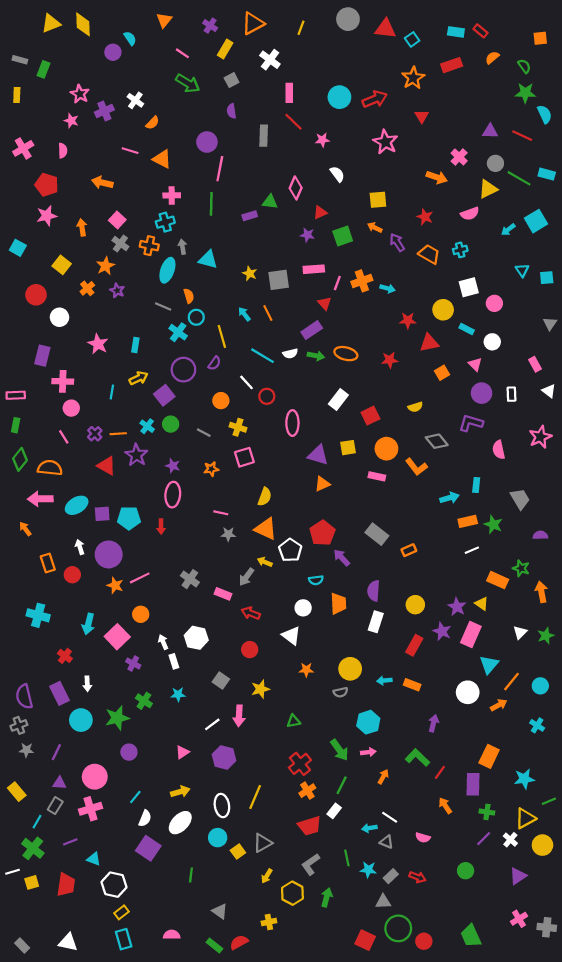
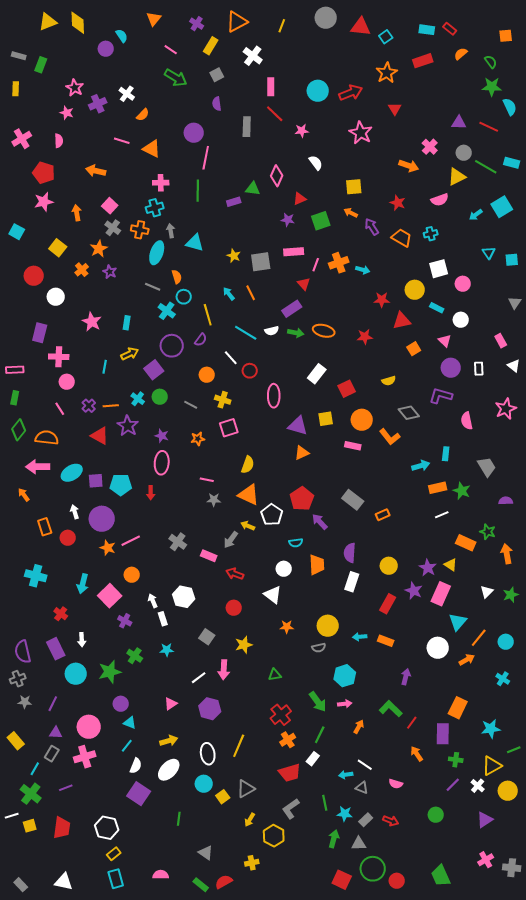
cyan triangle: (94, 859) -> (130, 723), moved
green arrow: (327, 897) -> (334, 839), moved

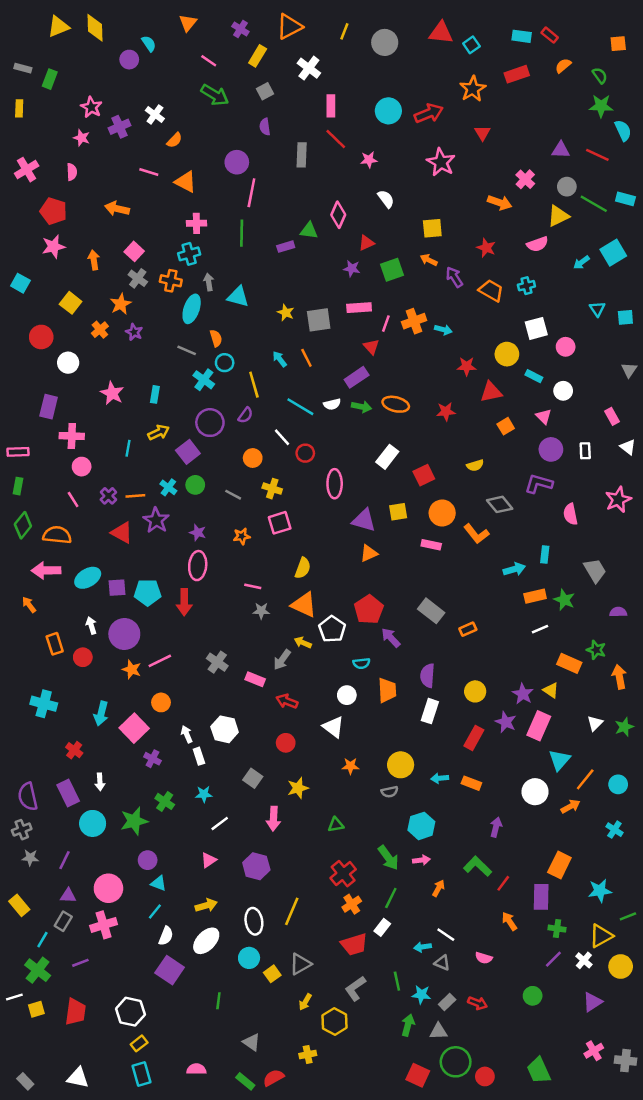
gray circle: (326, 18) -> (385, 42), moved
red arrow: (151, 493) -> (184, 602), size x1.5
white line: (199, 678) -> (220, 823), moved

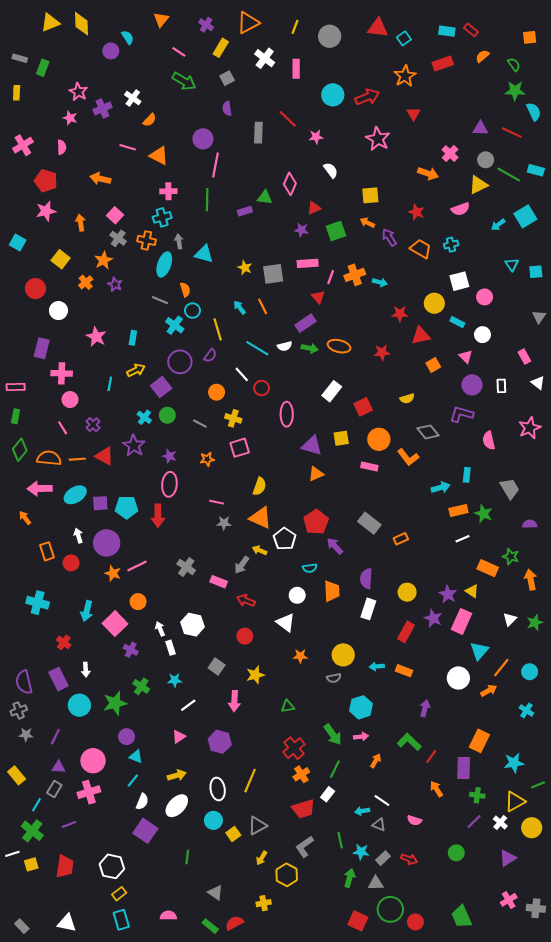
pink rectangle: (331, 106) -> (296, 69), moved
orange line: (135, 496) -> (77, 459), moved

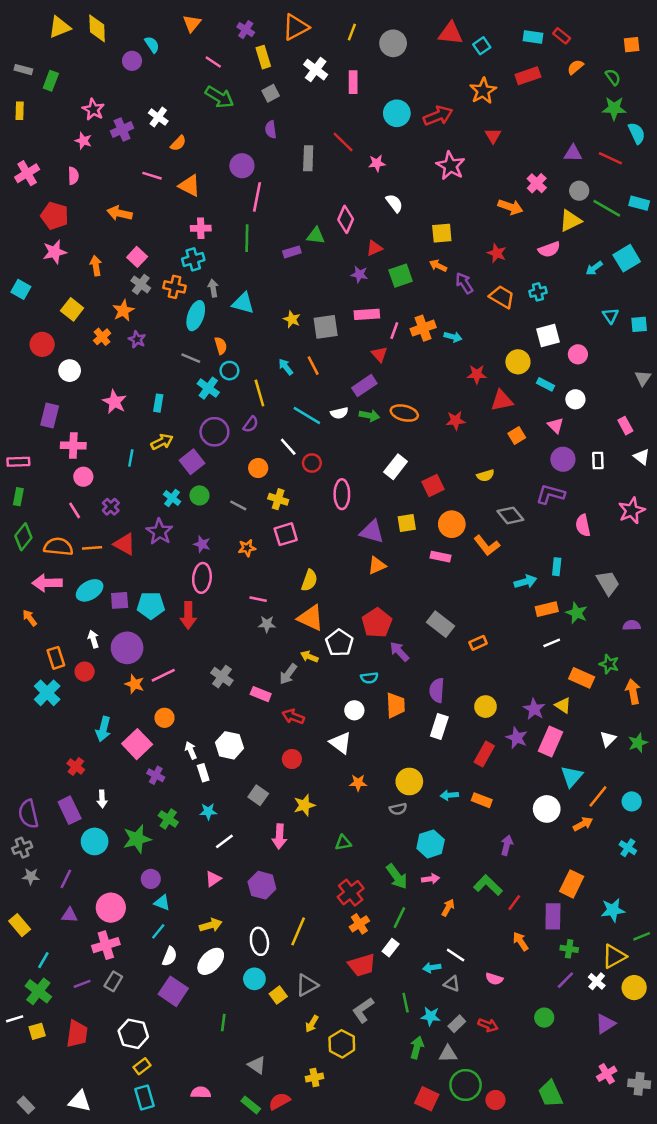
yellow rectangle: (221, 48) -> (263, 57), turned -48
cyan cross: (38, 603) -> (47, 693), moved, turned 30
gray rectangle: (54, 789) -> (113, 981), moved

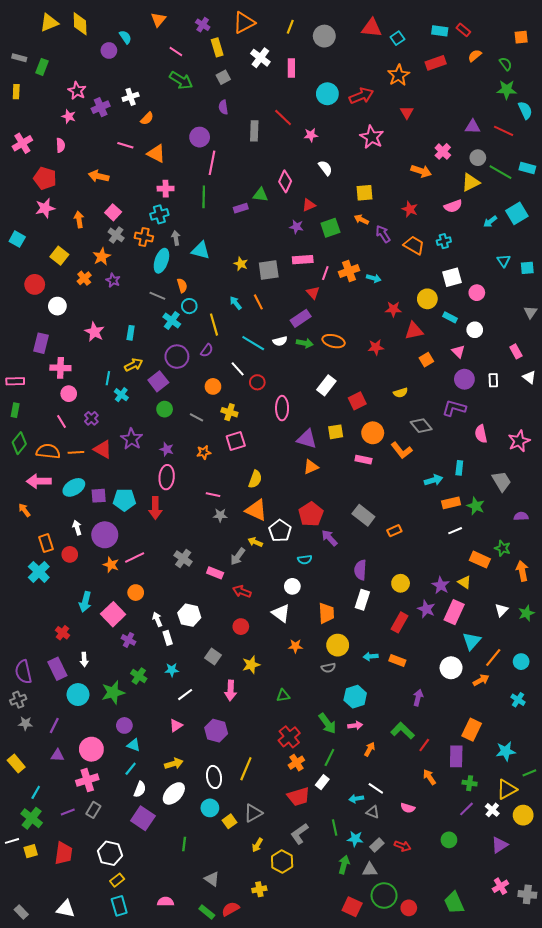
white cross: (158, 117) -> (131, 97), turned 35
cyan cross: (172, 498) -> (121, 395), moved
pink star: (632, 510) -> (519, 441), moved
orange trapezoid: (396, 705) -> (326, 613), moved

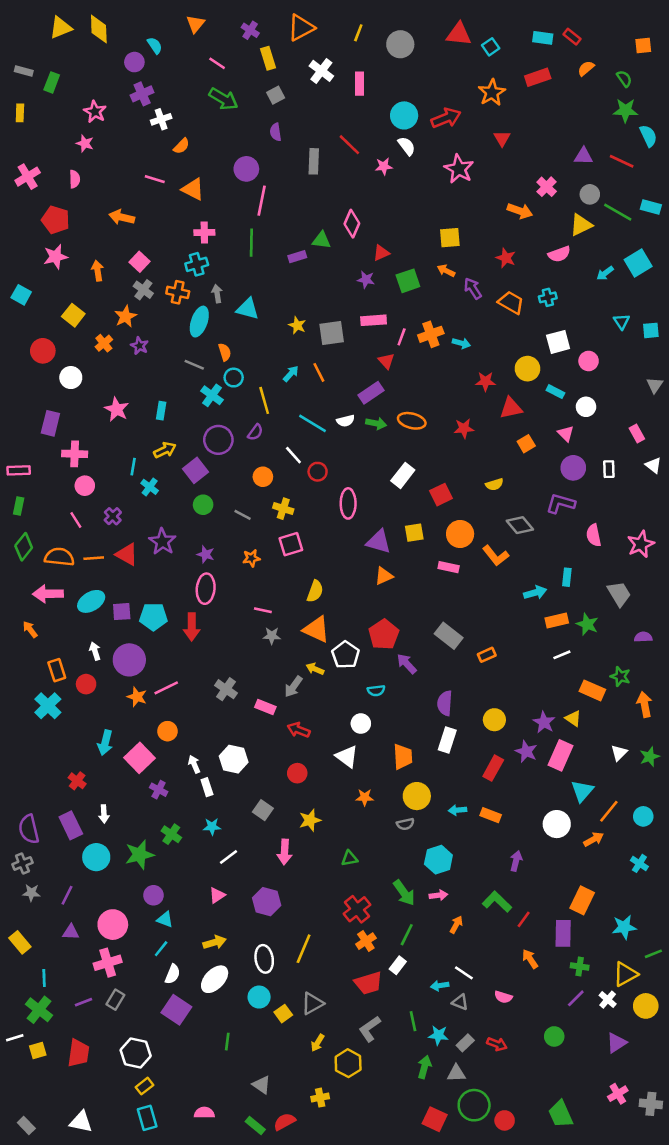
purple cross: (101, 107) -> (142, 94), moved
white semicircle: (325, 168) -> (407, 146), moved
cyan arrow: (236, 303) -> (291, 374), turned 80
cyan line: (36, 792) -> (44, 978), turned -32

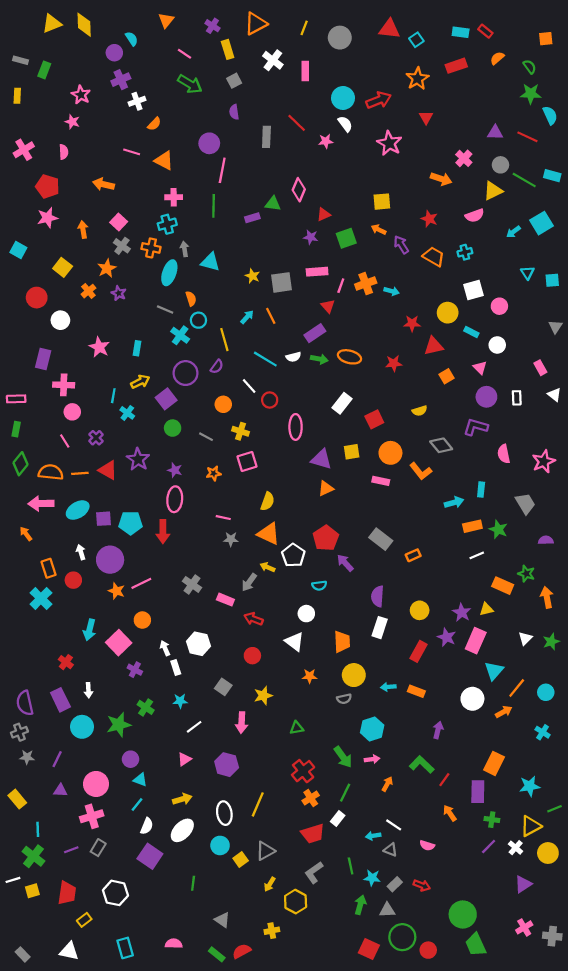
yellow triangle: (573, 718) -> (486, 609), turned -48
green circle: (554, 1036) -> (463, 914), moved, size x1.6
yellow rectangle: (145, 1086) -> (84, 920), moved

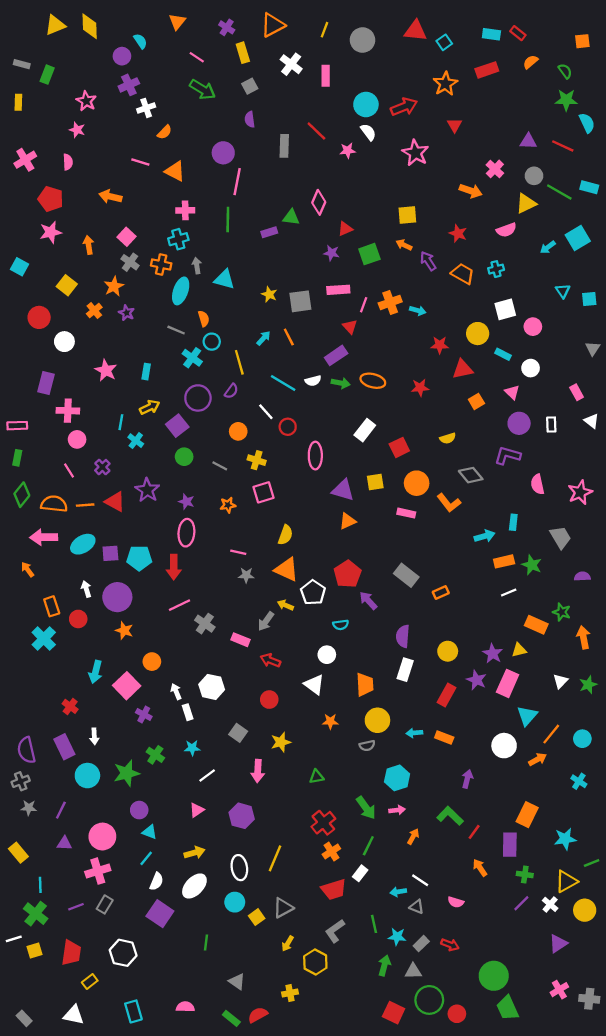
pink line: (141, 583) -> (179, 605), moved

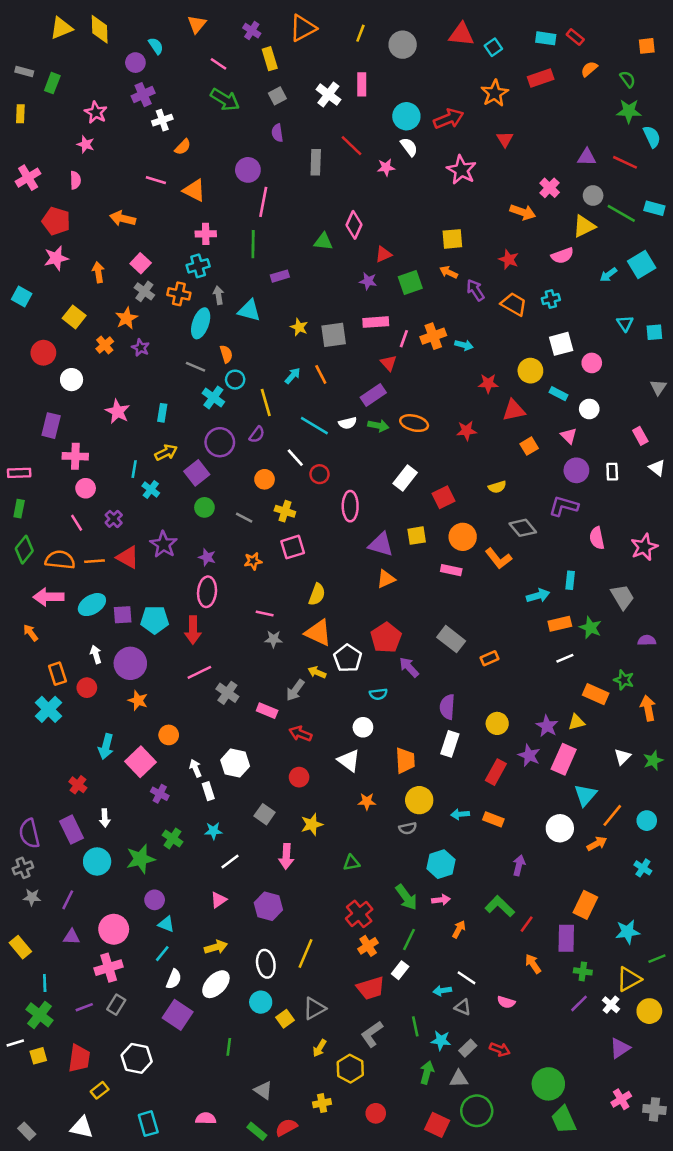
white cross: (291, 64) -> (328, 95), moved
purple rectangle: (269, 232) -> (280, 276), moved
red circle: (457, 1014) -> (376, 1113), moved

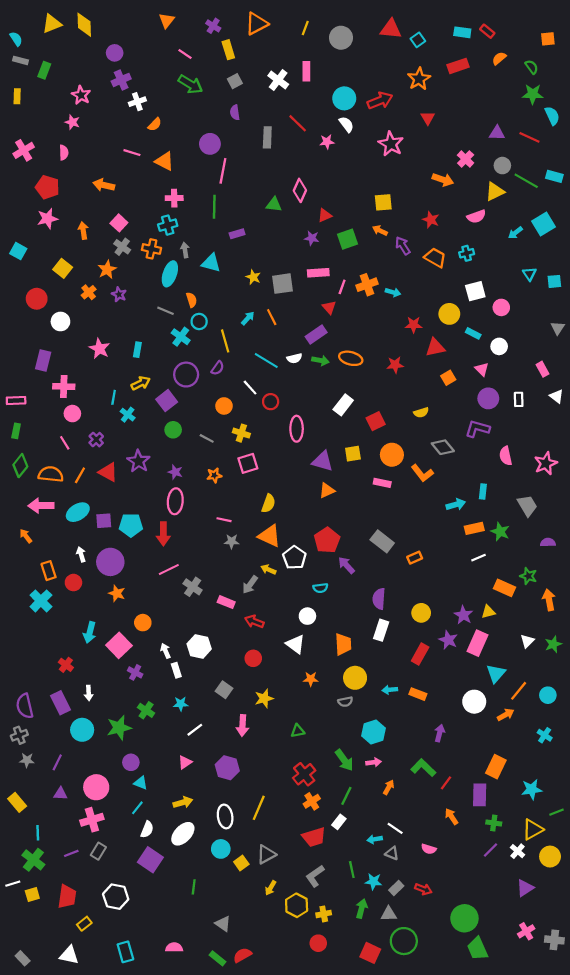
cyan semicircle: (156, 46) -> (16, 39), moved
orange line: (95, 561) -> (80, 475), turned -56
yellow cross: (322, 1103) -> (324, 914), moved

